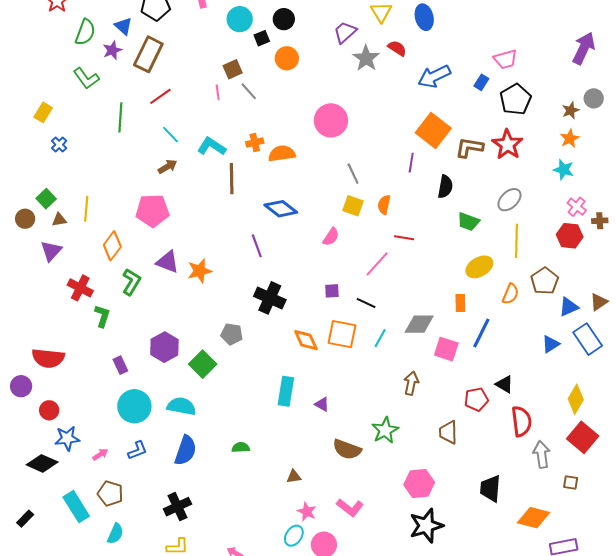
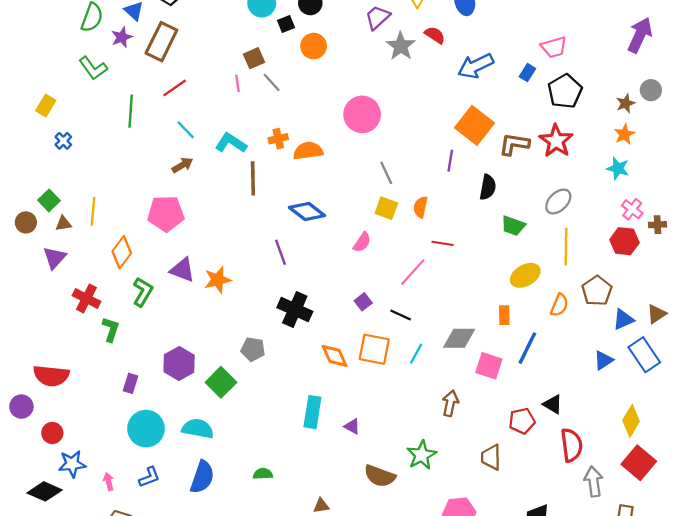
purple square: (332, 291) -> (363, 302), turned -35
purple rectangle: (120, 365) -> (131, 383), turned 42
pink arrow: (100, 454) -> (109, 482), turned -70

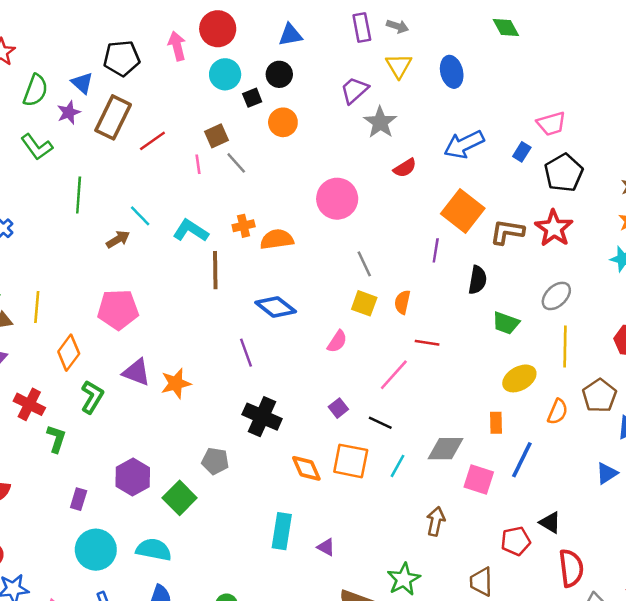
red semicircle: (435, 35) -> (405, 168), moved, turned 115
red line: (175, 88) -> (152, 141), moved
brown arrow: (182, 165) -> (118, 239), moved

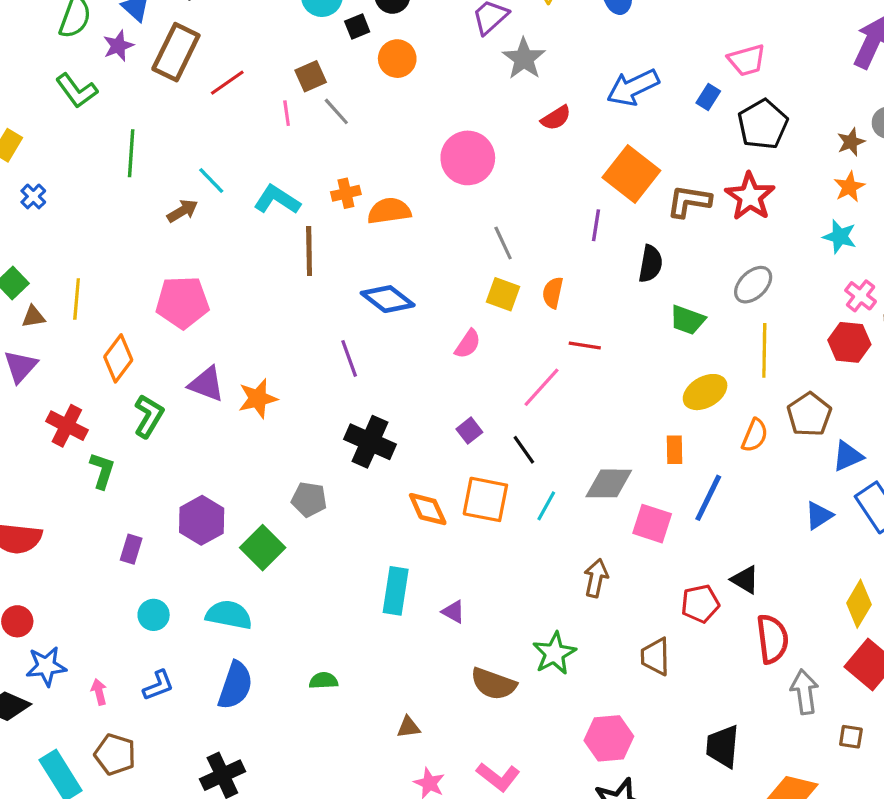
black line: (380, 423) -> (524, 450), turned 30
cyan circle: (96, 550) -> (154, 615), size x0.6

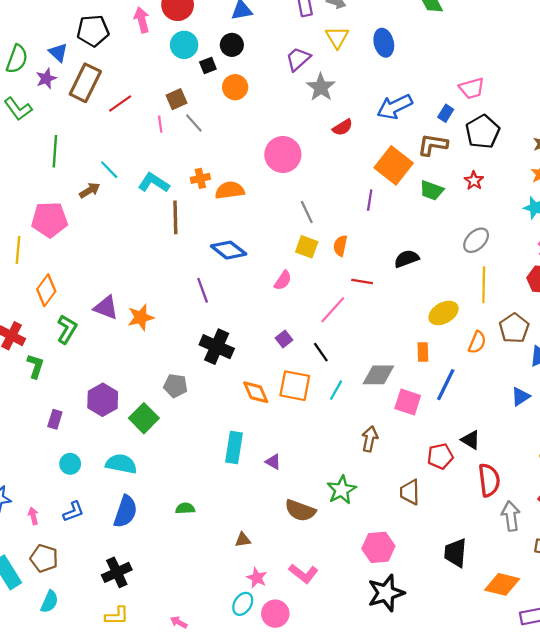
red star: (750, 196) -> (474, 181), size x0.6
brown L-shape: (689, 201) -> (433, 145), moved
black semicircle: (651, 264) -> (407, 259), moved, turned -120
pink pentagon: (182, 302) -> (50, 220), moved
green trapezoid: (687, 320) -> (432, 190), moved

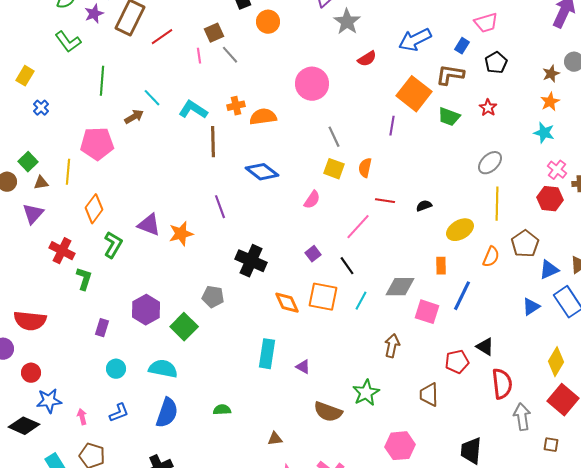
black pentagon: (483, 132) -> (496, 63), size x0.7
black semicircle: (407, 259) -> (424, 206), moved, size x0.7
purple line: (203, 290) -> (220, 207), moved

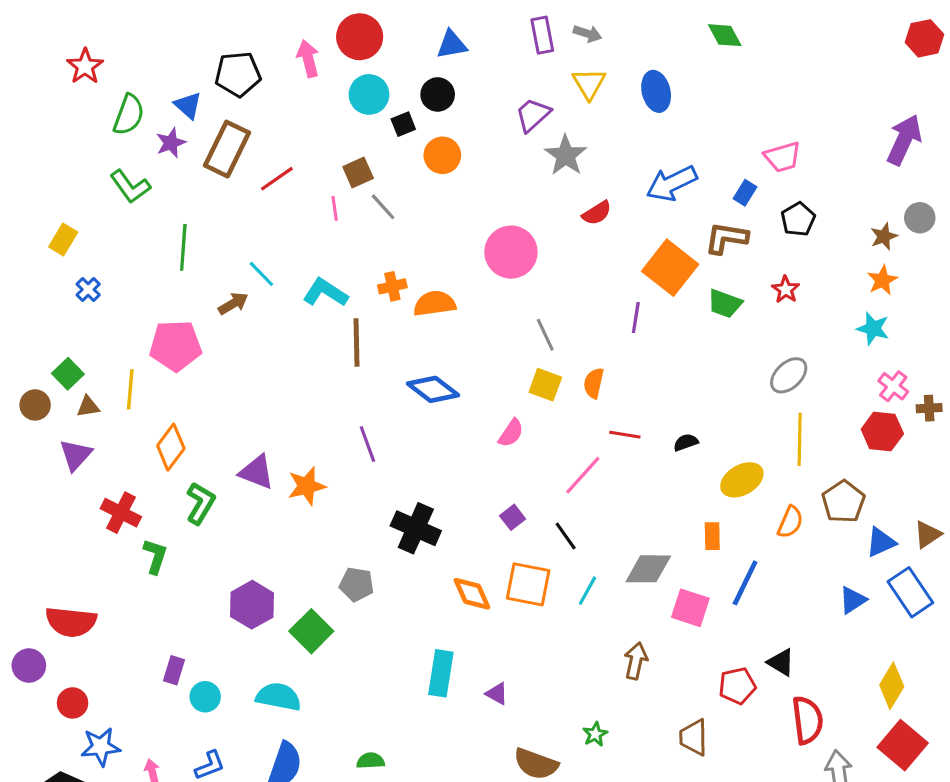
purple rectangle: (102, 328) -> (174, 670), moved
green star: (366, 393) -> (595, 734), size x0.6

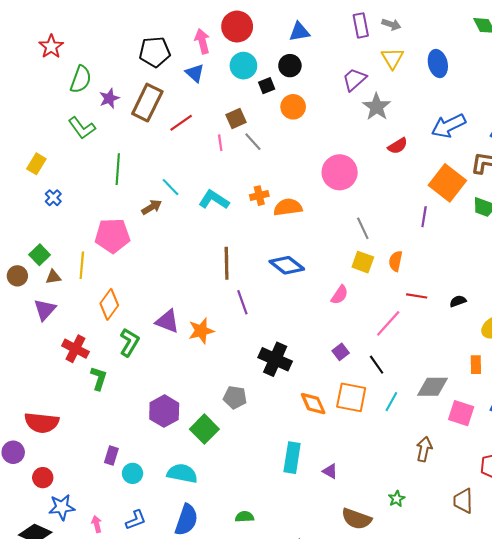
blue triangle: (188, 105) -> (195, 73), moved
brown line: (357, 343) -> (227, 263), moved

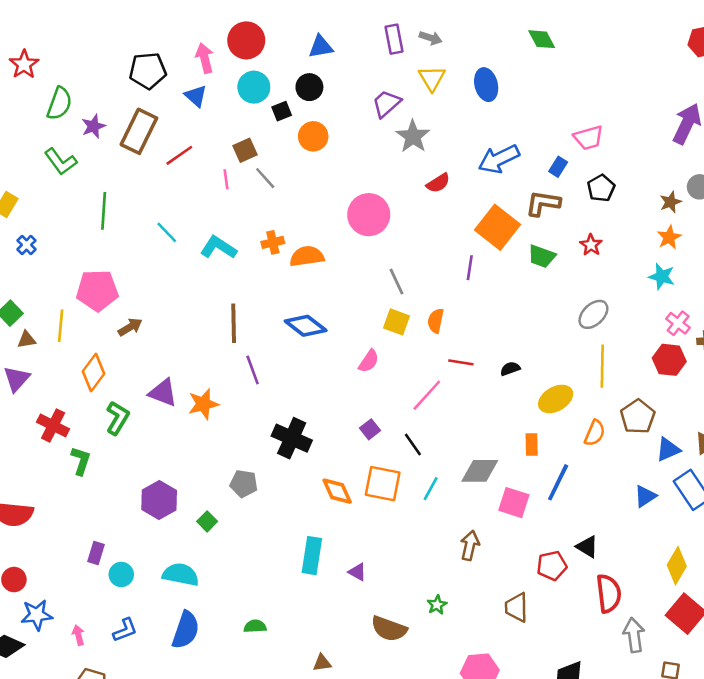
brown arrow: (152, 207) -> (130, 327), moved
green square: (204, 429) -> (207, 521), size x0.6

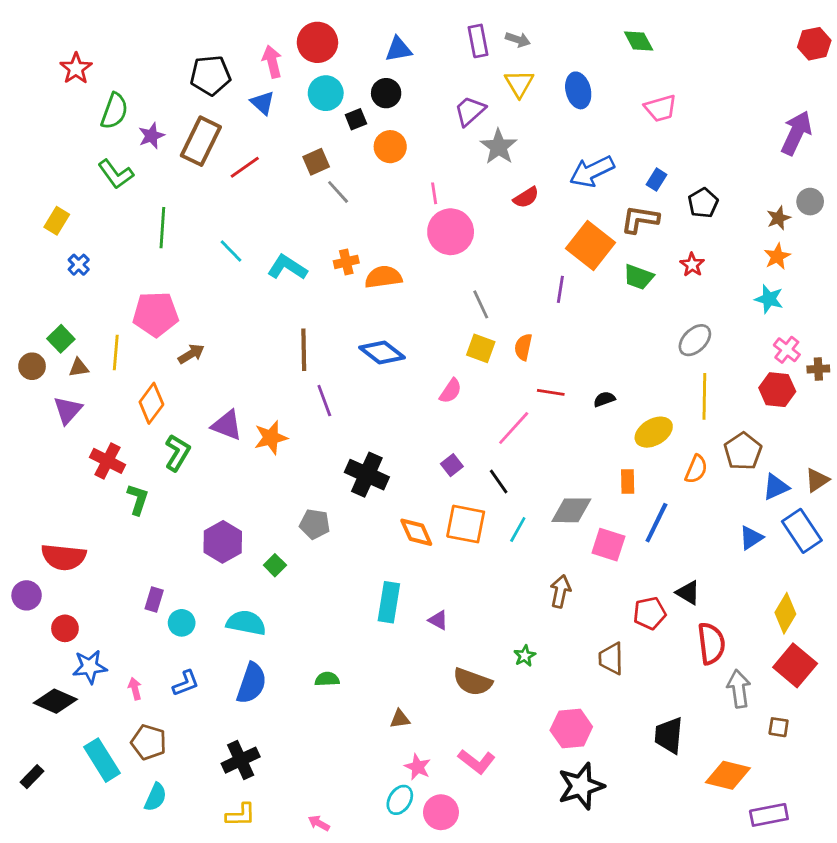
pink trapezoid: (588, 138) -> (661, 108), moved
pink line: (226, 179) -> (434, 193), moved

